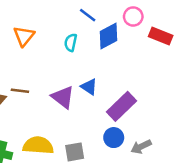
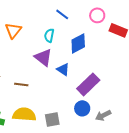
blue diamond: (108, 36) -> (78, 43), moved
brown line: (20, 91) -> (21, 84), moved
purple triangle: (63, 97) -> (43, 57), moved

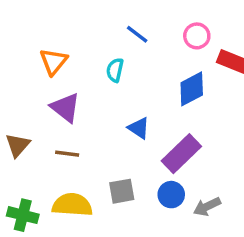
blue diamond: (78, 43) -> (192, 89), moved
purple triangle: (43, 57) -> (65, 108), moved
gray square: (52, 119) -> (122, 191), moved

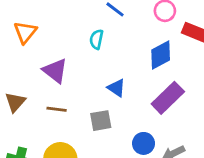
orange triangle: (53, 62) -> (25, 32), moved
purple rectangle: (181, 154) -> (168, 98), moved
gray square: (122, 191) -> (101, 121), moved

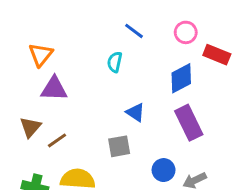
purple triangle: (55, 71) -> (54, 89), moved, turned -36
purple rectangle: (168, 98) -> (189, 123), turned -72
brown line: (57, 109) -> (57, 140), moved, turned -42

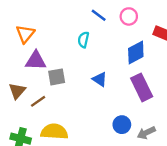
pink circle: (186, 32) -> (129, 16), moved
gray square: (119, 146) -> (57, 77), moved

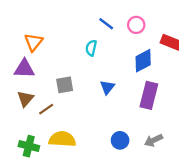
purple triangle: (36, 61) -> (24, 69), moved
blue triangle: (100, 79) -> (107, 87), turned 35
purple rectangle: (142, 87) -> (149, 95), turned 40
blue circle: (122, 125) -> (120, 140), moved

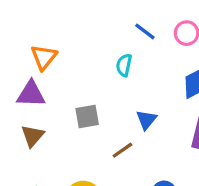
brown line: (46, 109) -> (122, 150), moved

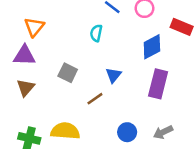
gray square: (87, 116) -> (68, 73), turned 36

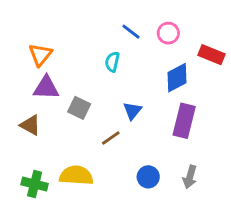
purple triangle: (24, 55) -> (46, 88), moved
brown triangle: (26, 88) -> (30, 125), turned -42
gray arrow: (163, 132) -> (190, 177), turned -48

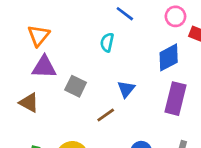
pink circle: (168, 33) -> (175, 16), moved

